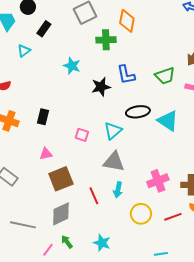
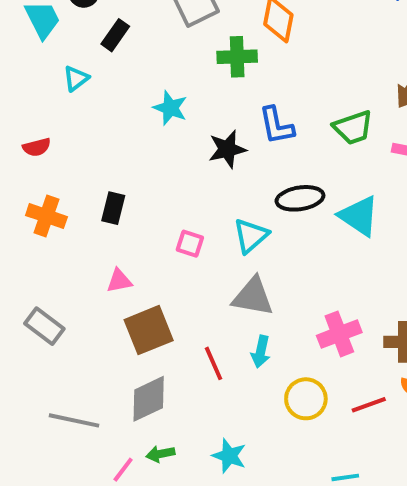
green arrow: (67, 242) -> (160, 454), turned -64

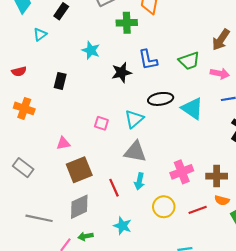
black rectangle: (113, 208) -> (60, 81), moved
cyan star: (229, 456) -> (123, 226), moved

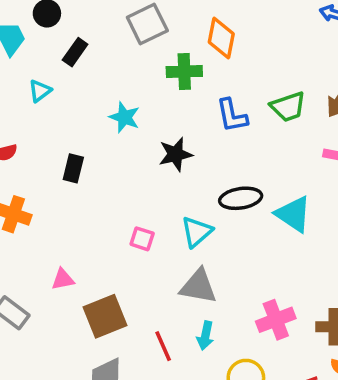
blue L-shape: (148, 60) -> (232, 116), moved
green trapezoid: (189, 61) -> (288, 107), moved
pink triangle: (63, 143) -> (63, 279), moved

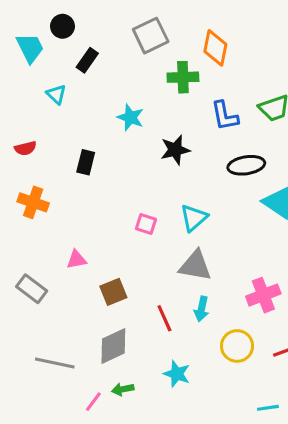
cyan triangle: (40, 91) -> (56, 94), turned -40
black ellipse: (241, 198) -> (246, 165), moved
brown square: (105, 316) -> (113, 292), size x0.7

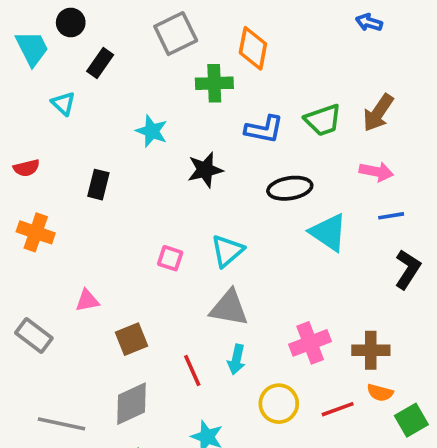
blue L-shape: (225, 116) -> (264, 129), turned -68

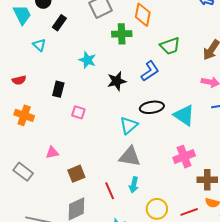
green trapezoid: (323, 120) -> (170, 46), moved
blue L-shape: (264, 129) -> (150, 71), moved, turned -45
black ellipse: (290, 188) -> (152, 107), moved
pink square: (170, 258) -> (78, 112), moved
pink cross: (310, 343) -> (184, 157), moved

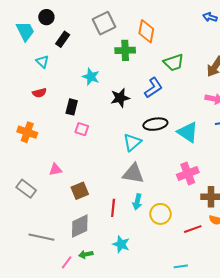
red semicircle: (19, 80) -> (39, 93), moved
black rectangle: (58, 89) -> (72, 107), moved
red line: (110, 191) -> (113, 208), turned 30
yellow circle: (157, 209) -> (160, 214), moved

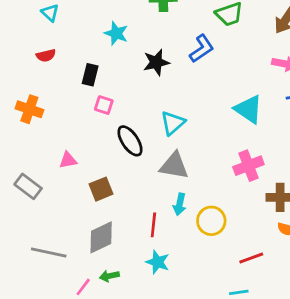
black ellipse: (155, 124) -> (130, 141), moved, turned 65
red line: (113, 208) -> (153, 225), moved
red line: (193, 229) -> (251, 258), moved

